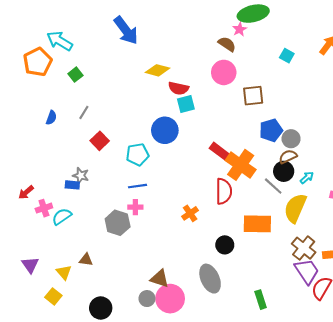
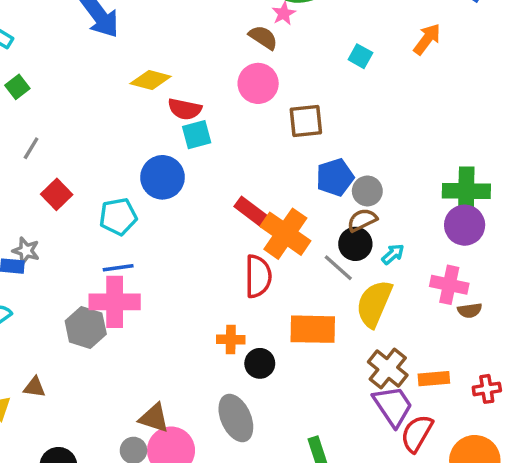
pink cross: (135, 207) -> (115, 302), size x2.0
orange cross: (190, 213) -> (231, 339), moved, turned 35

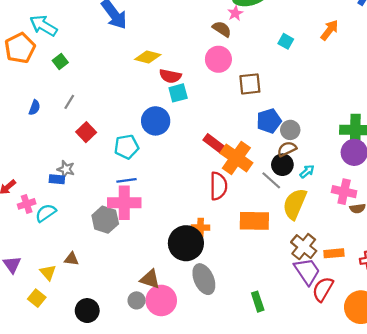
black circle: (260, 363) -> (186, 243), moved, size x1.8

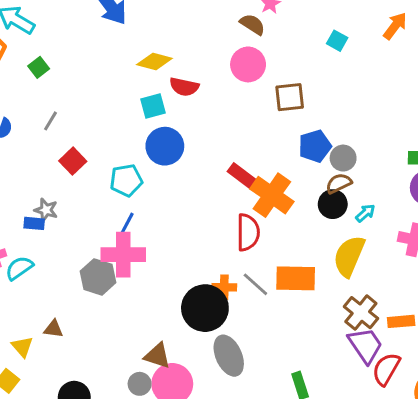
cyan square: (178, 93) -> (153, 106), moved
blue line: (126, 180) -> (126, 225), turned -54
gray line: (271, 180) -> (255, 284), moved

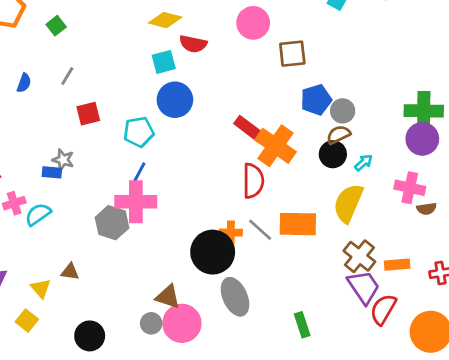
red square: (73, 161) -> (88, 114), turned 30

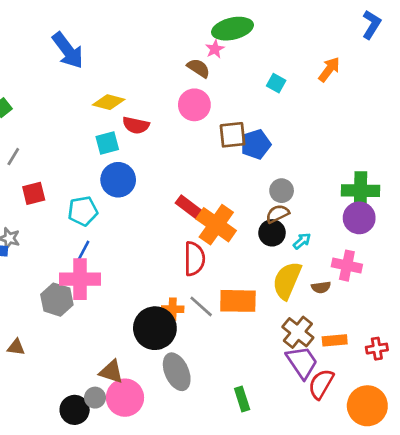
blue pentagon: (316, 100) -> (256, 144), moved
brown semicircle: (426, 209) -> (321, 287), moved
black circle: (90, 336) -> (75, 410), moved

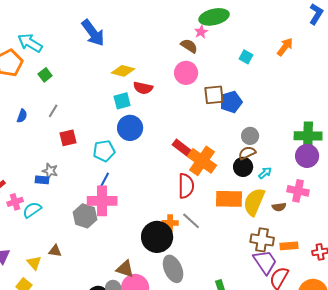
orange rectangle: (238, 301) -> (229, 199), moved
brown cross: (298, 332) -> (262, 240), turned -30

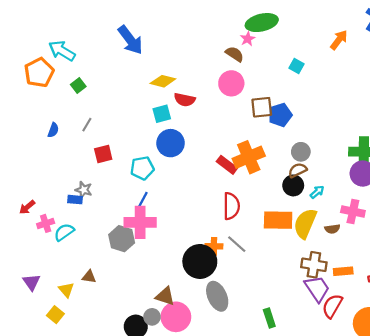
orange arrow: (285, 47) -> (339, 40), moved
orange cross: (202, 161) -> (249, 157), moved, turned 32

